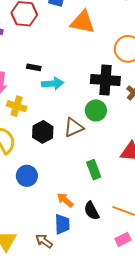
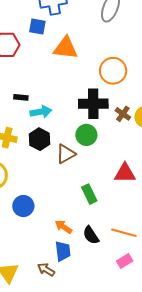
black hexagon: (43, 132) -> (40, 139), moved

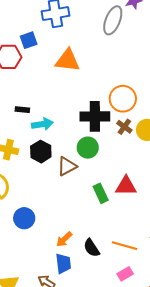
blue square: (37, 27) -> (29, 40), moved, turned -30
orange circle: (113, 71) -> (123, 99), moved
green rectangle: (89, 194) -> (101, 193), moved
orange arrow: (64, 227) -> (64, 239), turned -78

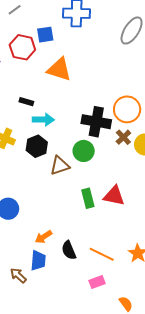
orange triangle: (68, 60) -> (59, 69), moved

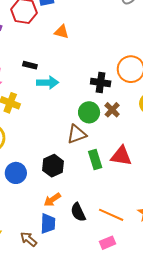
orange triangle: (59, 69) -> (62, 32), size x0.6
black cross: (96, 122) -> (101, 83), size x0.7
brown cross: (123, 137) -> (112, 110), moved
black hexagon: (37, 146) -> (53, 166), moved
brown triangle: (60, 166) -> (77, 134), moved

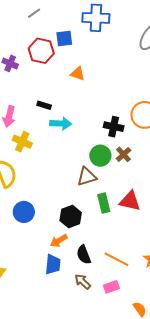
black hexagon: (53, 166) -> (71, 217), moved
brown arrow: (29, 239) -> (83, 282), moved

